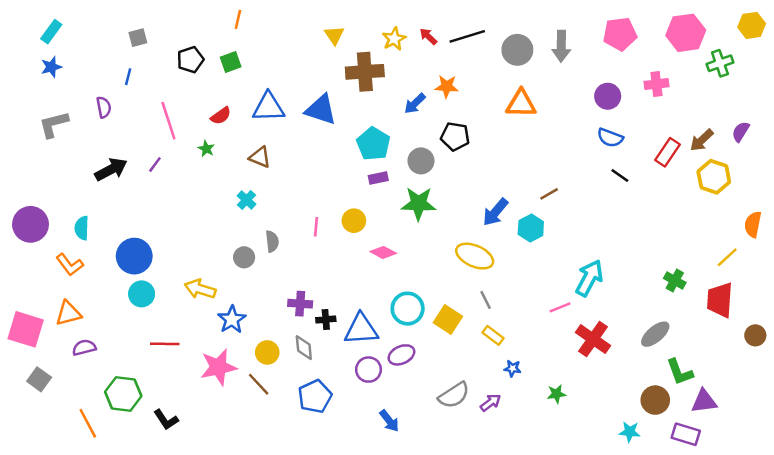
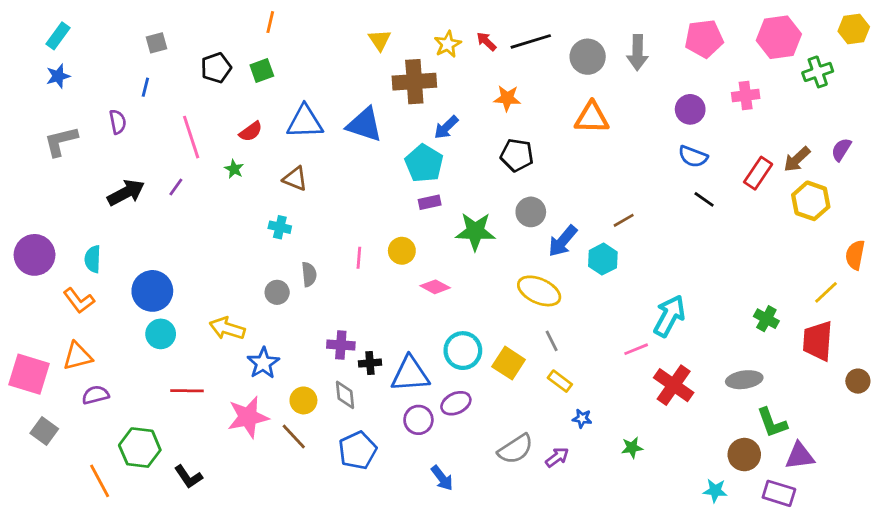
blue arrow: (415, 104) -> (446, 127), moved
gray circle: (421, 161) -> (531, 212), moved
cyan cross: (246, 200) -> (280, 227), turned -30
gray ellipse: (655, 334) -> (744, 380), turned 32

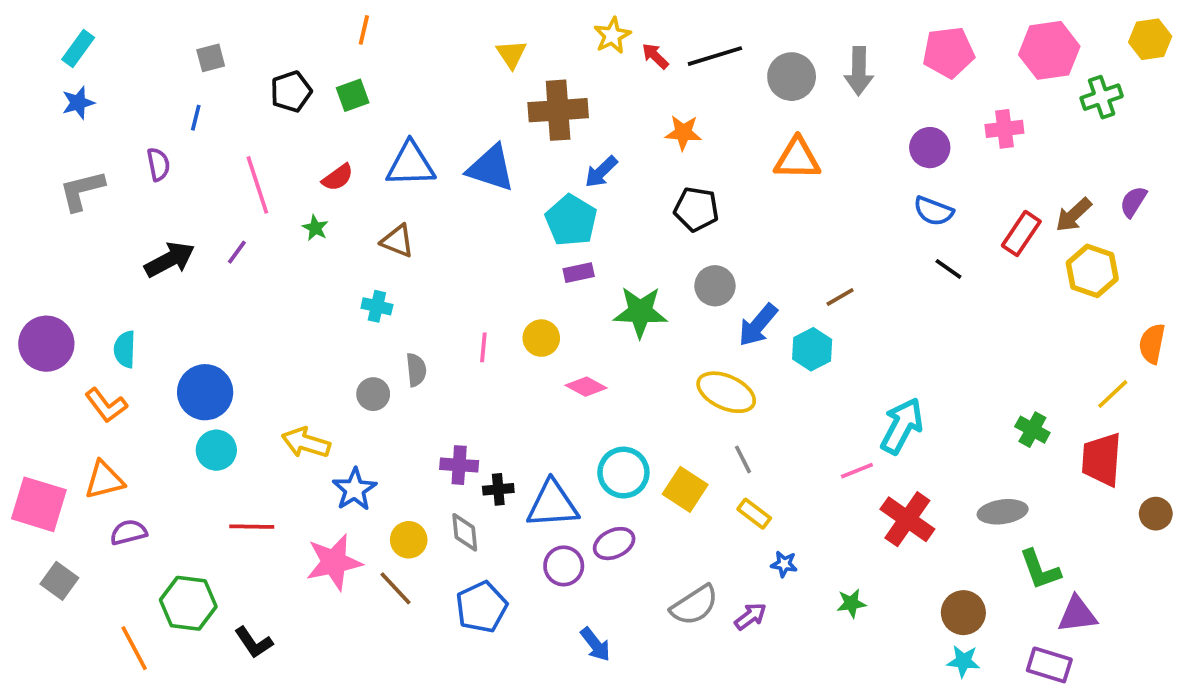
yellow star: (448, 44) -> (612, 35), moved
brown circle: (744, 455) -> (963, 613), moved

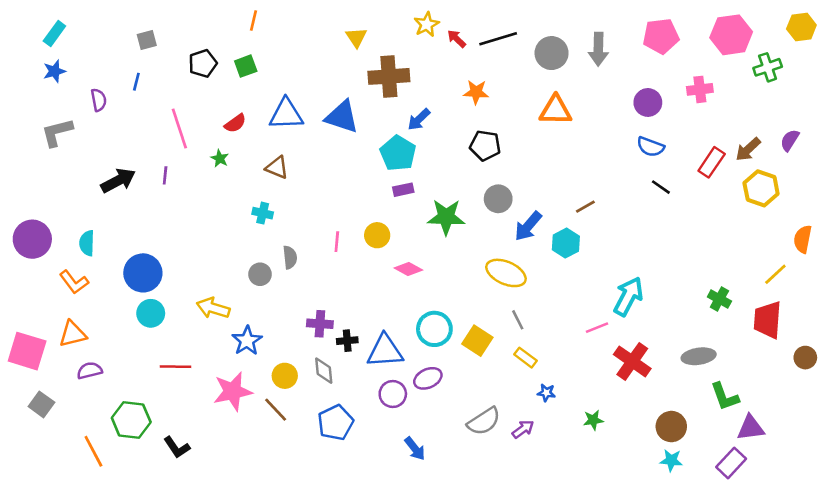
purple semicircle: (158, 164) -> (99, 100), moved
purple line: (237, 252) -> (165, 175), turned -30
purple rectangle: (1049, 665) -> (731, 463), turned -64

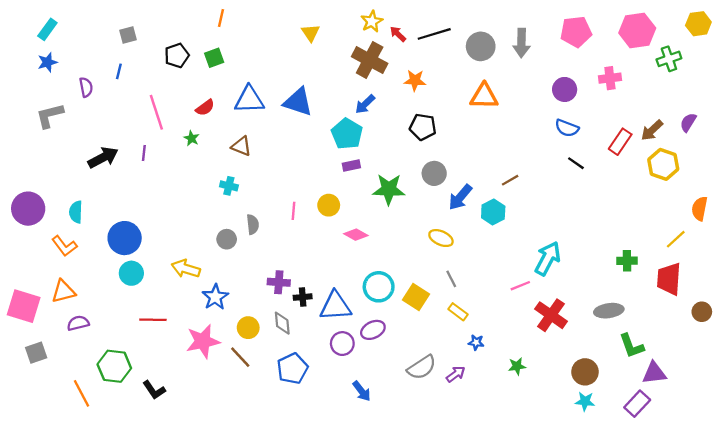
brown cross: (389, 76) -> (370, 60), moved, turned 32
yellow ellipse: (506, 273) -> (441, 238), size x0.7
green cross: (719, 299) -> (627, 261), turned -30
gray square: (41, 404) -> (36, 353), turned 35

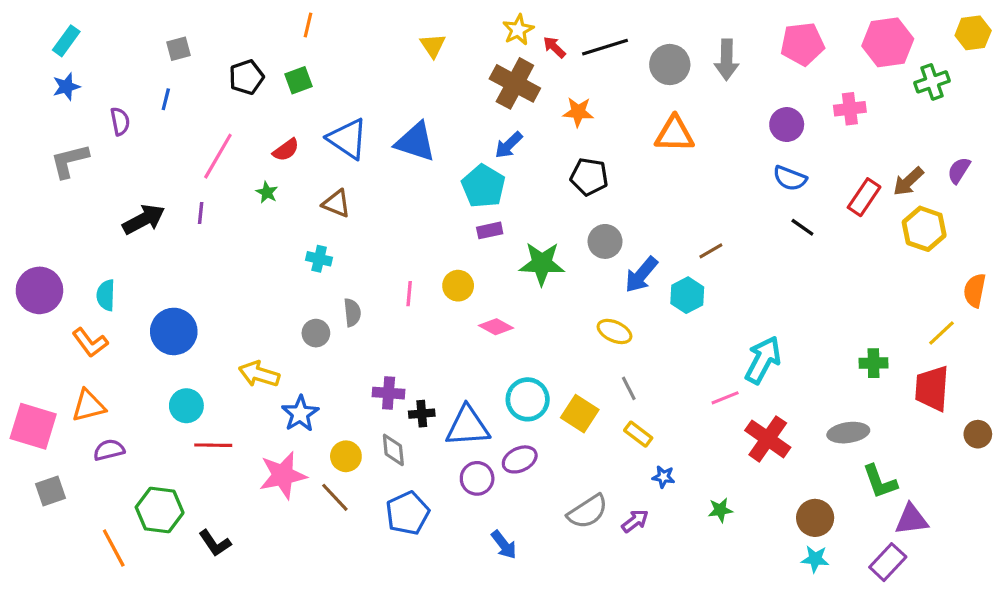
blue triangle: (249, 100) -> (348, 139), turned 36
pink line: (156, 112) -> (218, 156), turned 48
cyan circle: (131, 273) -> (186, 406), moved

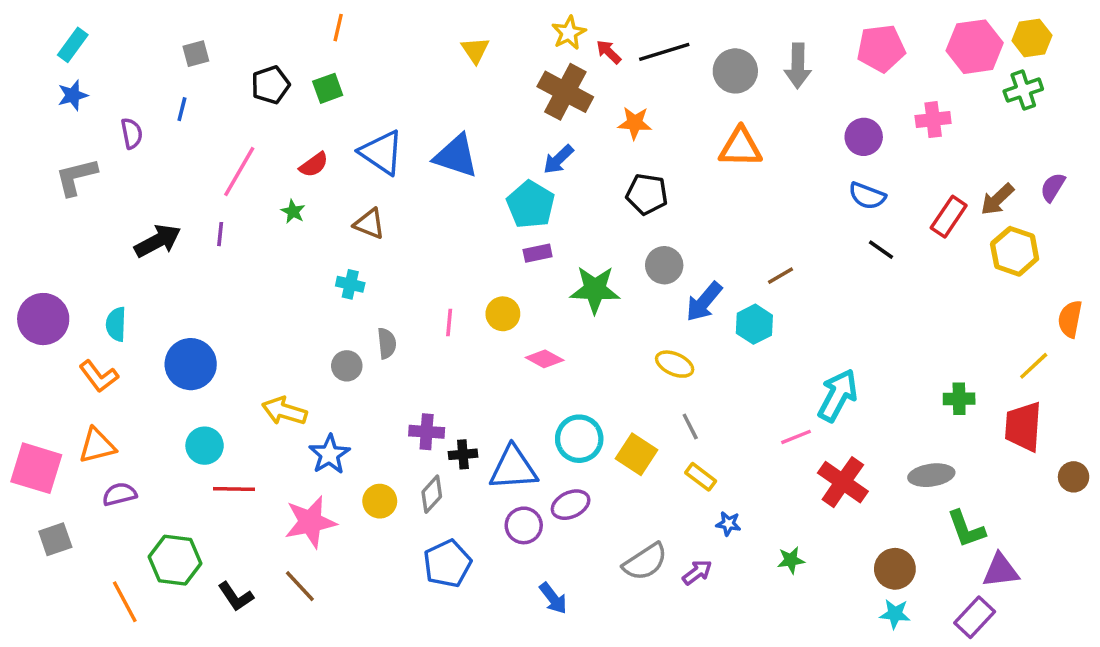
yellow hexagon: (973, 33) -> (1032, 38), moved
gray diamond: (393, 450) -> (432, 494), turned 48
brown line: (335, 497) -> (300, 586), moved

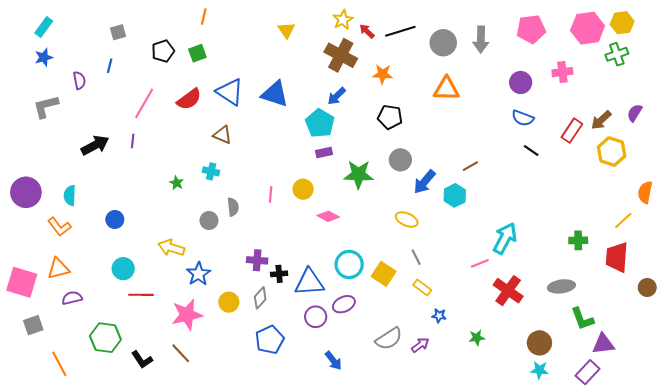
red semicircle: (314, 165) -> (189, 99), size x1.4
green star: (293, 211) -> (177, 183), moved
blue circle: (191, 364) -> (115, 219), size x0.6
orange line: (125, 602) -> (59, 364), moved

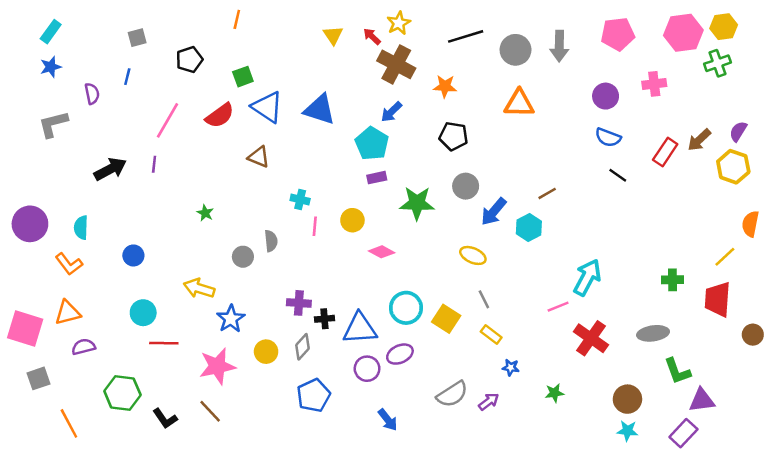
red arrow: (367, 31) -> (372, 36), moved
green square: (197, 53) -> (243, 77), moved
yellow hexagon: (612, 152) -> (733, 167), moved
cyan cross: (211, 171) -> (300, 200), moved

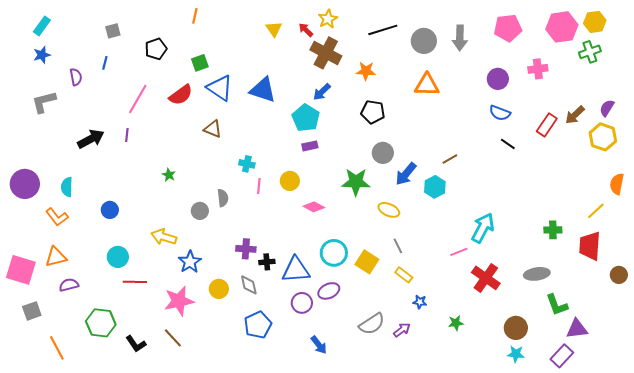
green star: (417, 203) -> (356, 182), moved
gray diamond: (303, 347) -> (249, 285), turned -55

